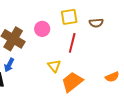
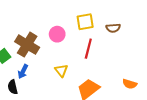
yellow triangle: (54, 66) -> (61, 70), moved
orange semicircle: (112, 77) -> (130, 84), turned 40

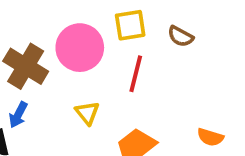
brown semicircle: (113, 28) -> (181, 36), turned 32
pink circle: (57, 34) -> (80, 48), size x1.6

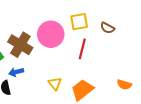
yellow triangle: (87, 113) -> (55, 84), moved
blue arrow: (18, 115) -> (16, 72), turned 48

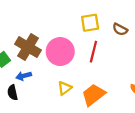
pink circle: (51, 34) -> (60, 52), moved
yellow triangle: (55, 84) -> (65, 88), turned 32

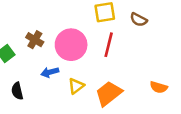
brown cross: (28, 47) -> (35, 40), size x0.6
blue arrow: (24, 76) -> (50, 72), moved

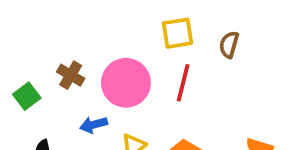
brown semicircle: (139, 20) -> (229, 45), turned 78

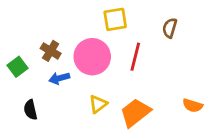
yellow square: (177, 33) -> (115, 19), moved
blue arrow: (94, 125) -> (59, 78), moved

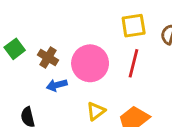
yellow square: (115, 19) -> (134, 26), moved
green square: (18, 67) -> (15, 49), moved

